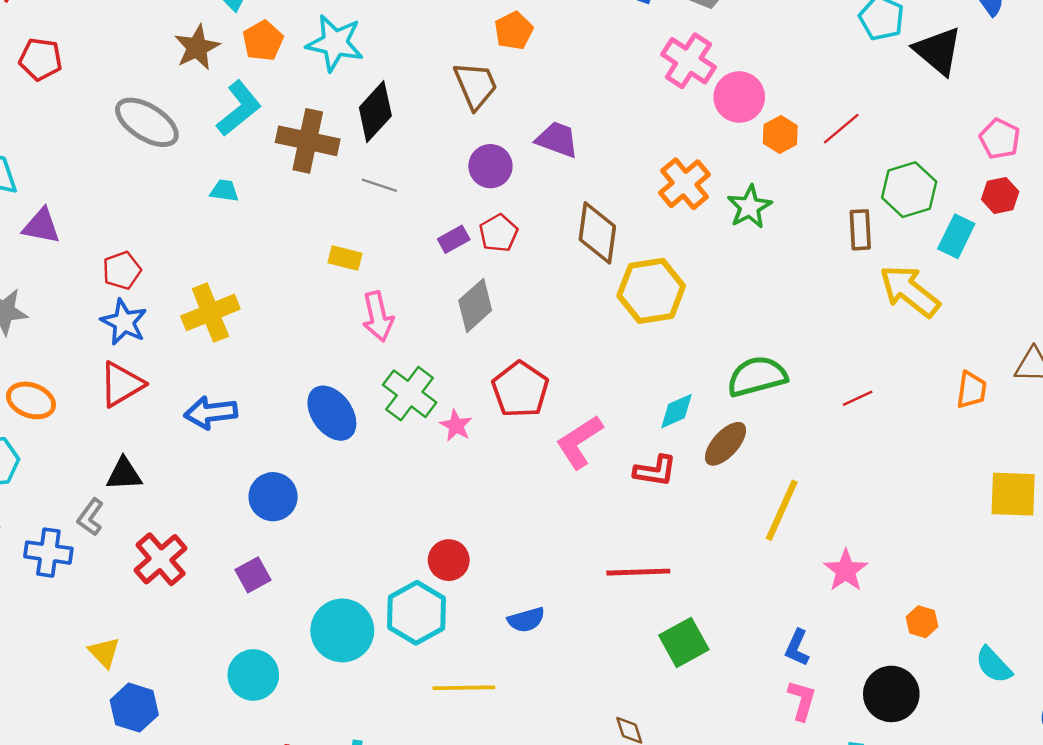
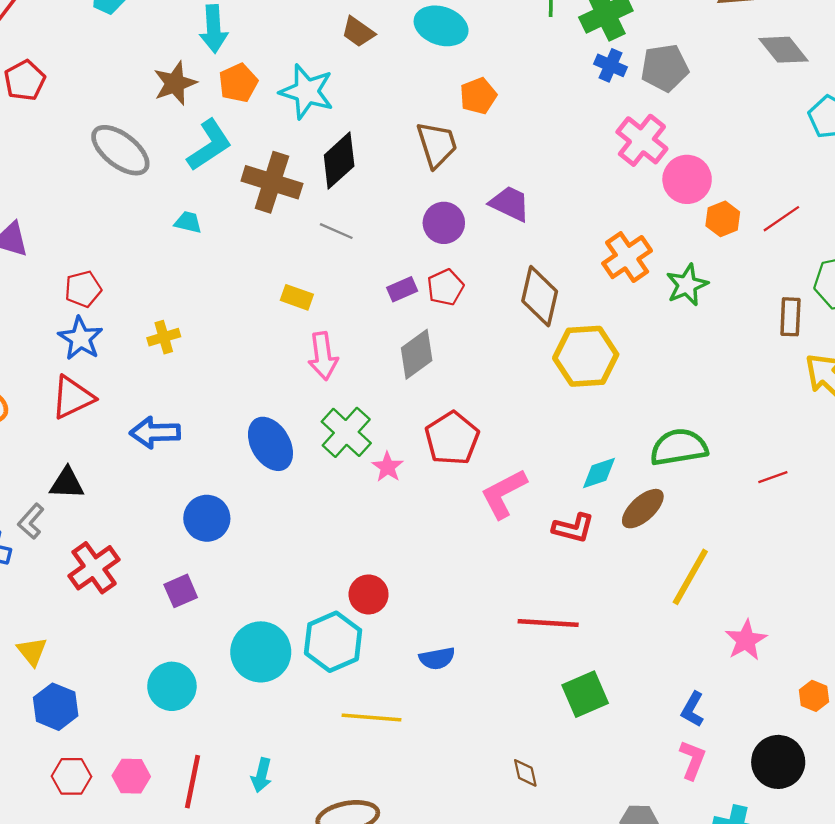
red pentagon: (41, 59) -> (25, 80), turned 30
yellow cross: (210, 313) -> (164, 337), size x0.6

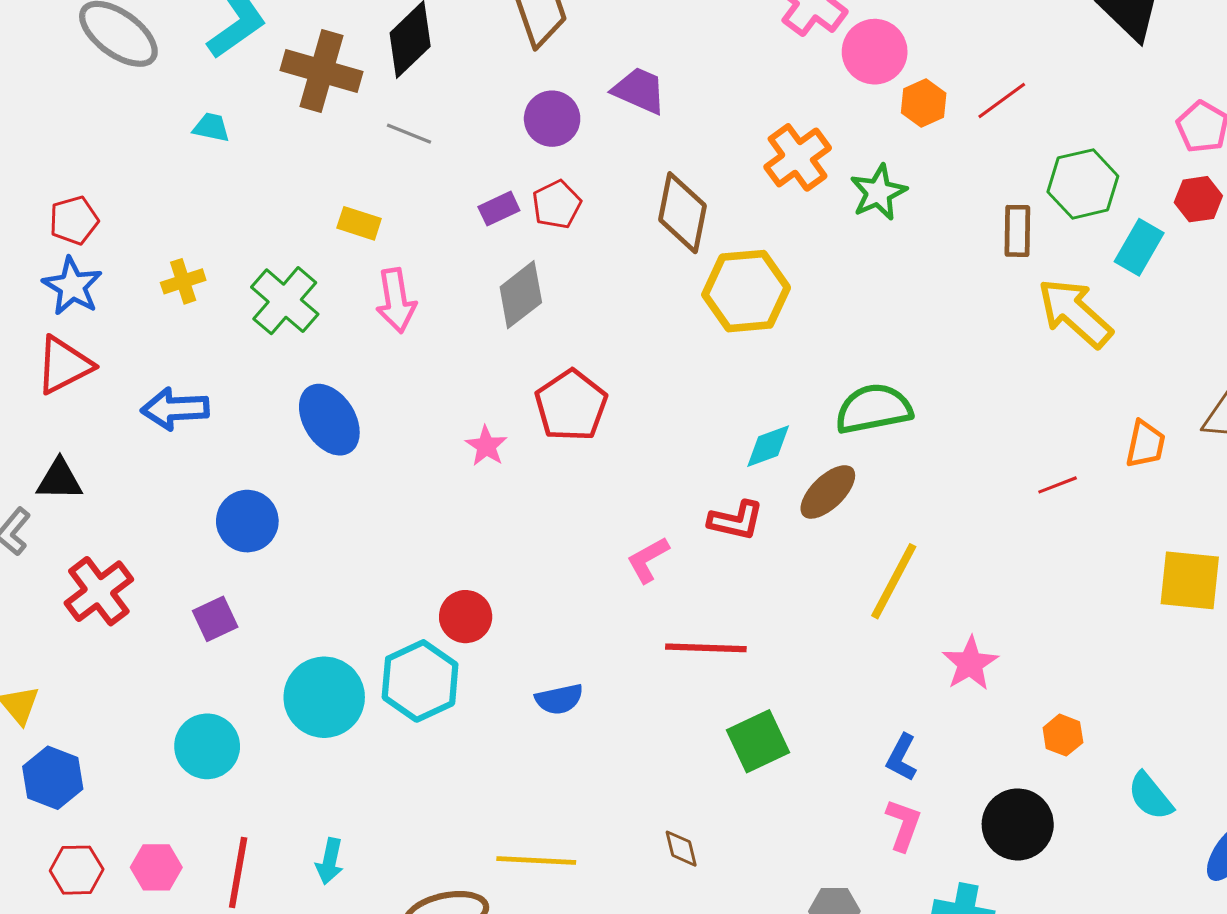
green cross: (346, 432) -> (285, 301), moved
red line: (773, 477) -> (1058, 485), moved
pink L-shape: (504, 494) -> (648, 560), moved, size x0.7
yellow line: (372, 718) -> (536, 861), moved

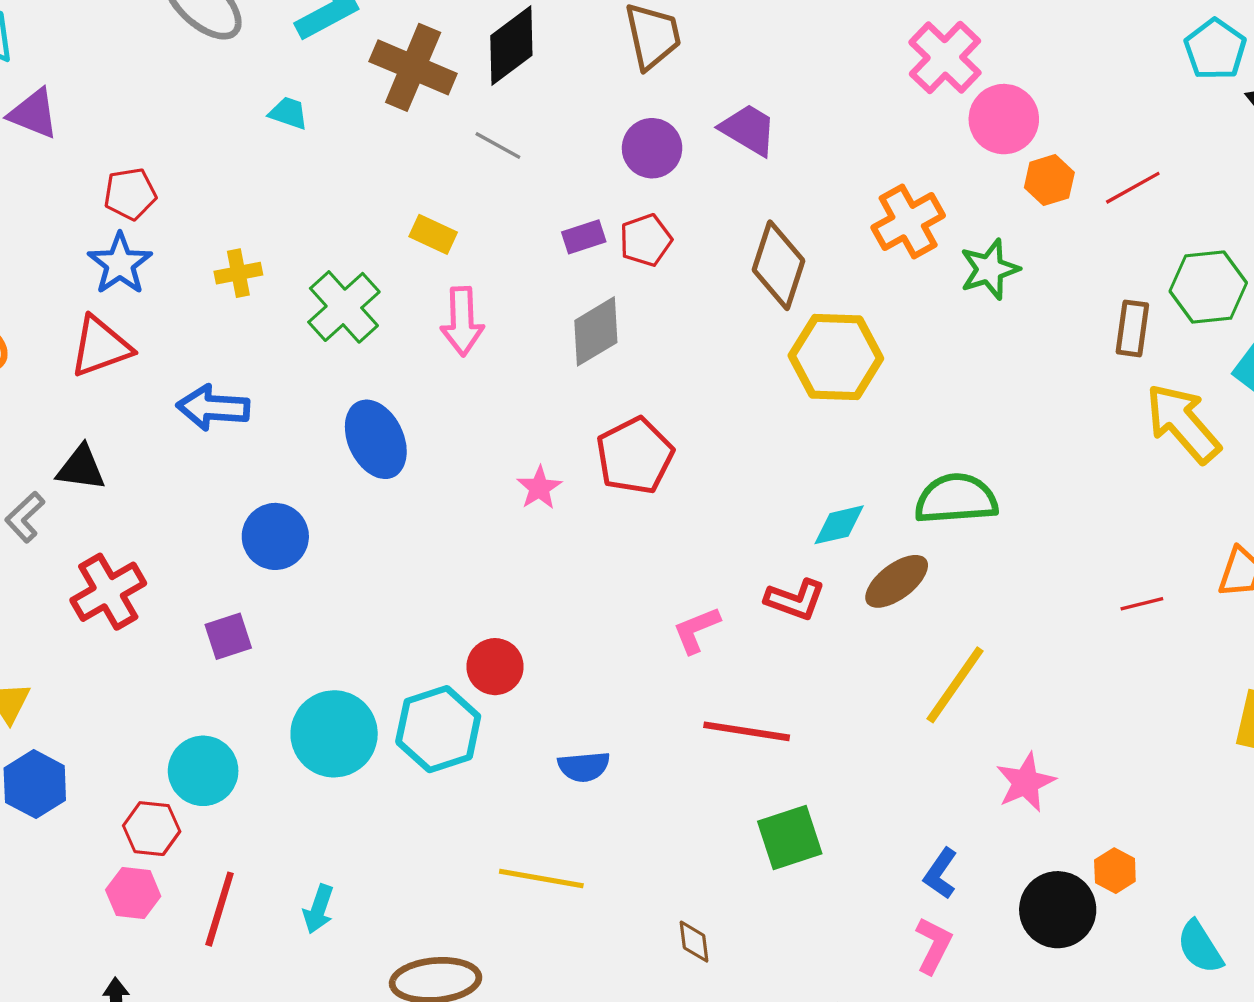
black circle: (1018, 824) -> (1058, 910), moved
yellow line: (536, 861) -> (541, 878), moved
red hexagon: (77, 870) -> (152, 829), moved

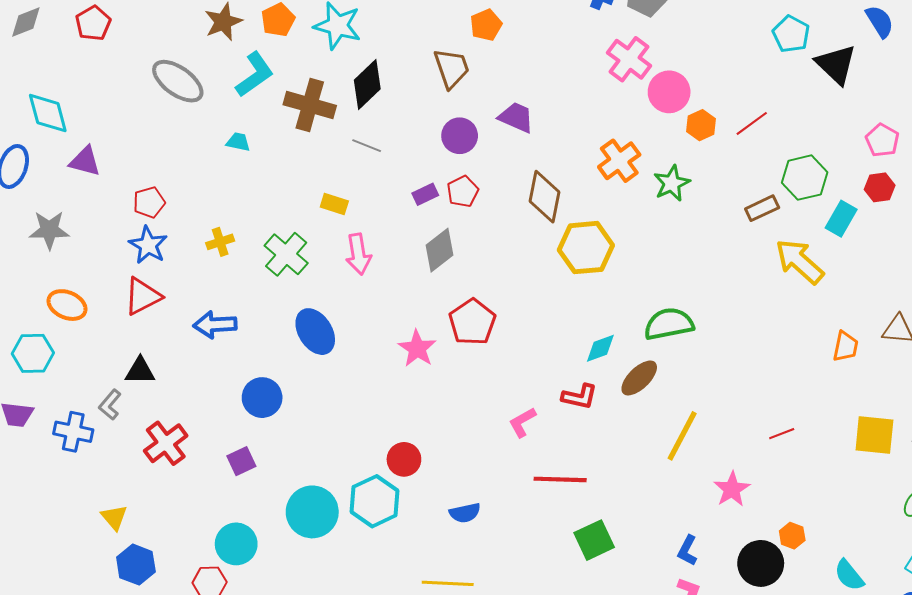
brown rectangle: (1132, 328) -> (762, 208), turned 64
pink star: (539, 488) -> (417, 348), size x1.4
red line: (1142, 604) -> (782, 434), moved

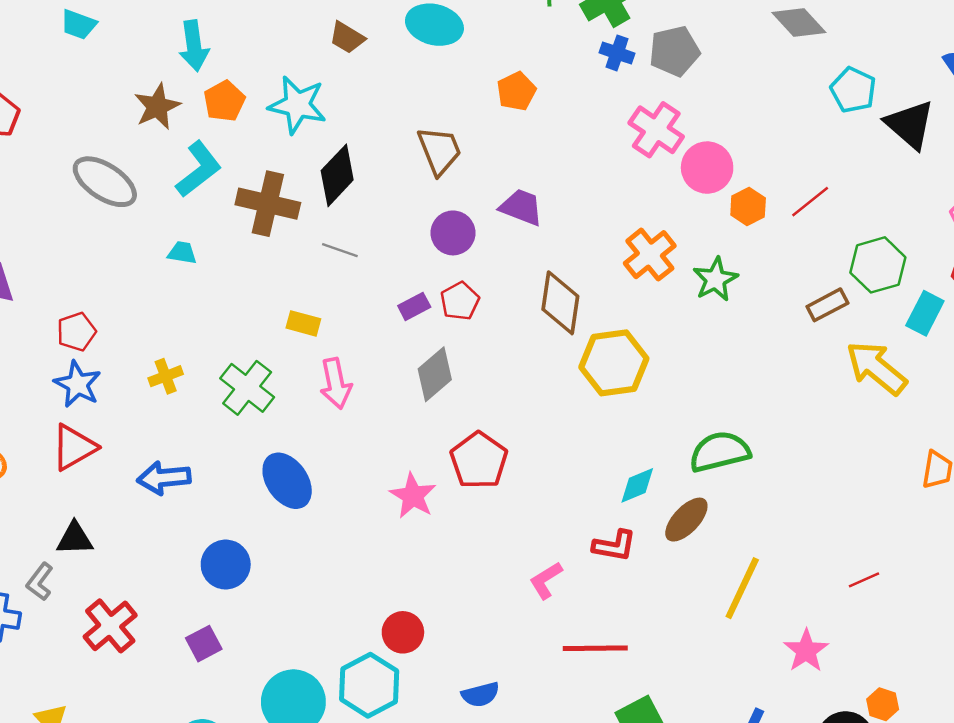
orange pentagon: (486, 25) -> (516, 91), moved

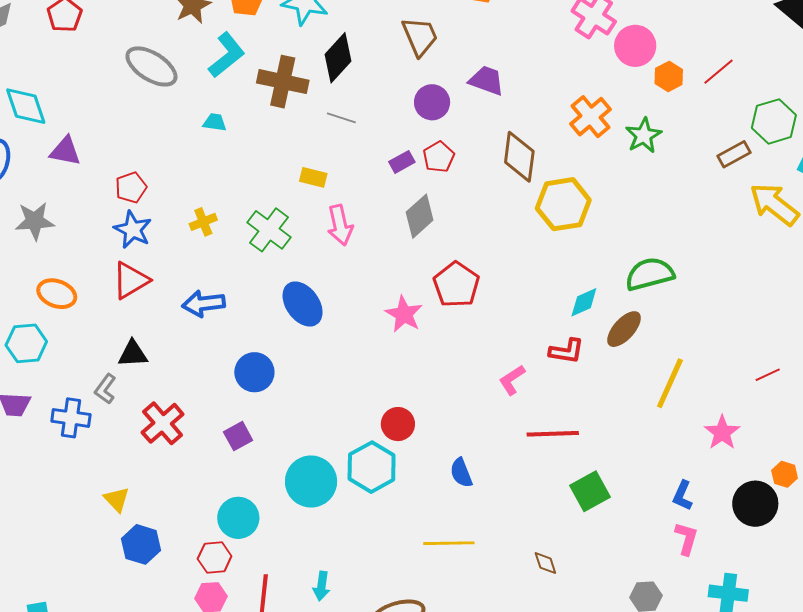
blue semicircle: (480, 695) -> (461, 473), turned 84

